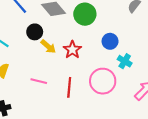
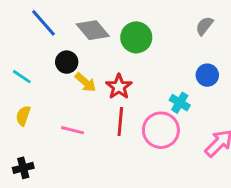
blue circle: (110, 41) -> (207, 75), moved
cyan cross: (125, 61) -> (180, 103), moved
red line: (69, 87) -> (120, 121), moved

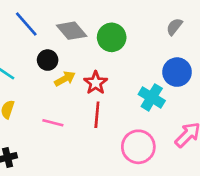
blue circle: (207, 75) -> (177, 72), size x1.4
yellow arrow: (86, 82) -> (65, 79), turned -70
cyan cross: (180, 103) -> (152, 97), size x1.4
pink circle: (161, 130) -> (138, 147), moved

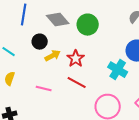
blue line: (26, 24) -> (24, 15), turned 50
red line: (97, 115) -> (77, 83), turned -66

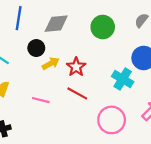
gray diamond: (58, 20) -> (56, 24), turned -55
green circle: (88, 25) -> (103, 27), moved

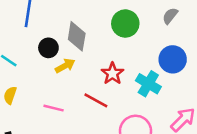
gray diamond: (56, 24) -> (77, 36), moved, turned -75
red star: (76, 67) -> (112, 73), moved

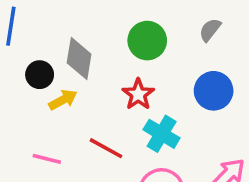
red star: (112, 73) -> (138, 94), moved
cyan cross: (148, 84) -> (162, 134), moved

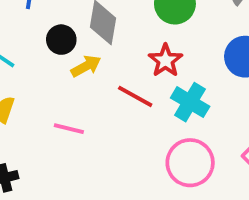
red line: (106, 148) -> (135, 96), moved

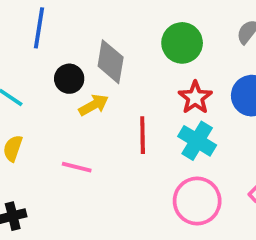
red star: (165, 60) -> (195, 97), moved
red line: (135, 96) -> (143, 135), turned 60

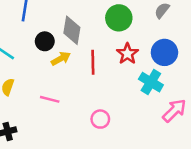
red line: (143, 135) -> (93, 62), moved
cyan cross: (197, 141) -> (151, 82), moved
pink circle: (197, 201) -> (100, 119), moved, size x0.6

